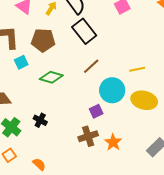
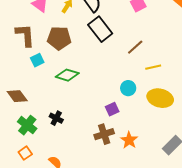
brown line: (91, 66) -> (135, 47), moved
cyan circle: (112, 90) -> (128, 88), size x0.6

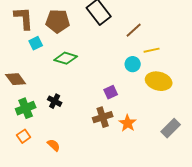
cyan circle: (128, 88) -> (133, 64), moved
green cross: (27, 125) -> (26, 108), turned 30

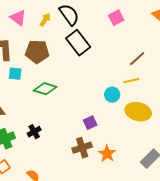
brown line: (134, 30) -> (137, 59), moved
cyan square: (36, 43) -> (15, 74), turned 32
black cross: (55, 101) -> (34, 132), turned 32

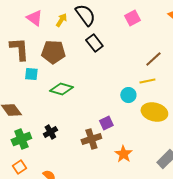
black rectangle: (78, 43) -> (94, 43), size x0.7
brown cross: (82, 148) -> (91, 139), moved

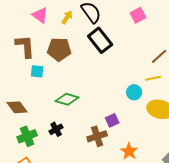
black rectangle: (94, 43) -> (100, 40), size x1.4
green diamond: (61, 89) -> (67, 99), moved

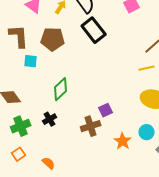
cyan circle: (134, 92) -> (147, 132), moved
green diamond: (67, 99) -> (61, 89), turned -60

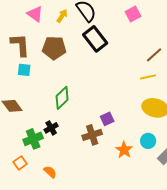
cyan square: (31, 61) -> (24, 70), moved
green cross: (21, 126) -> (33, 139), moved

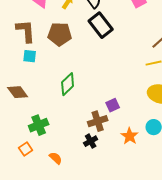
black cross: (51, 128) -> (91, 141), moved

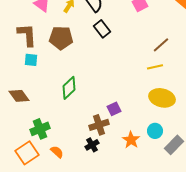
black rectangle: (101, 25) -> (102, 29), size x0.7
orange square: (26, 149) -> (27, 153), size x1.6
orange semicircle: (56, 158) -> (57, 152), moved

